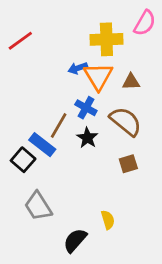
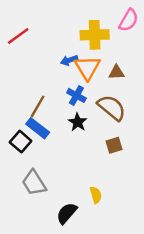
brown line: (59, 126) -> (38, 106), moved

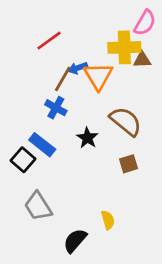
yellow cross: (95, 35) -> (124, 47), moved
red line: (18, 36) -> (49, 41), moved
brown triangle: (116, 72) -> (142, 60), moved
blue cross: (76, 95) -> (56, 108), moved
brown line: (38, 106) -> (63, 79), moved

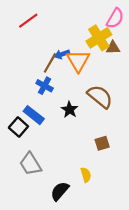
red line: (49, 41) -> (28, 21), moved
yellow cross: (124, 47) -> (99, 38), turned -30
brown square: (128, 164) -> (102, 143), moved

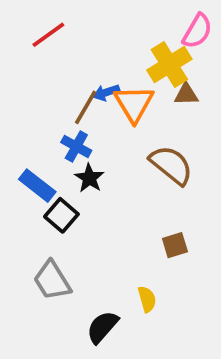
brown triangle: (113, 48) -> (186, 94), moved
black star: (70, 110) -> (89, 178), moved
blue rectangle: (34, 115) -> (37, 186), moved
black square: (18, 127) -> (61, 215), moved

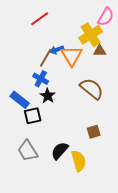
red line: (48, 35) -> (40, 19), moved
black square: (61, 215) -> (33, 116), turned 36
yellow semicircle: (147, 299) -> (79, 161), size x1.5
black semicircle: (102, 327) -> (60, 151), moved

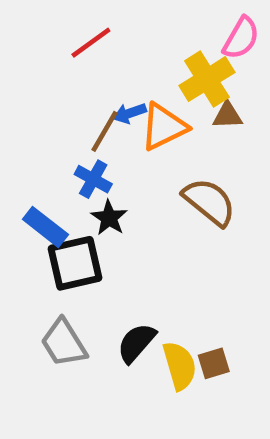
orange triangle: (72, 56) -> (164, 127), turned 35
black square: (33, 116) -> (75, 263), size x1.4
brown square: (94, 132) -> (214, 363), moved

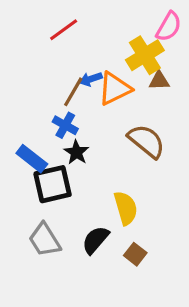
brown square: (214, 363) -> (135, 254), moved, turned -35
yellow semicircle: (180, 366) -> (126, 208), moved

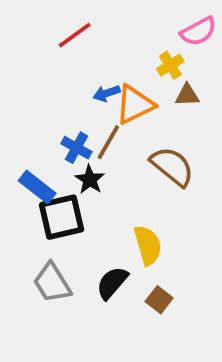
pink semicircle: (169, 27) -> (198, 31), turned 32
yellow cross: (145, 55) -> (170, 65), size x0.6
brown line: (73, 92) -> (108, 142), moved

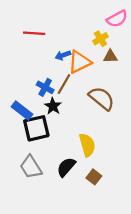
red line: (75, 35) -> (34, 33), moved, turned 40

